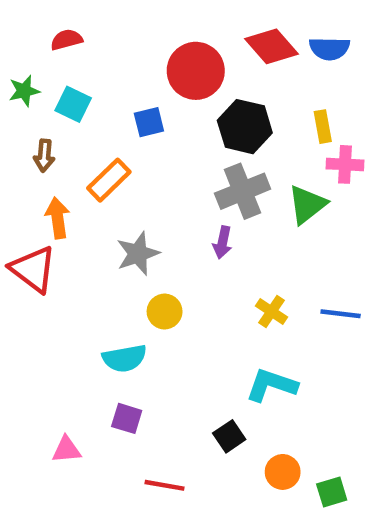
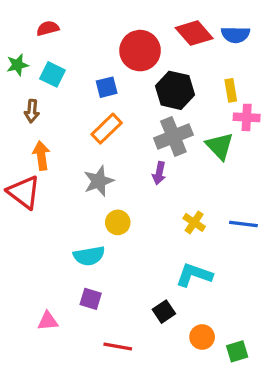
orange rectangle: (109, 180) -> (107, 129), moved
green triangle: (307, 205) -> (220, 146), turned -36

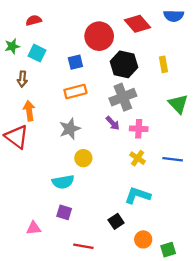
blue semicircle: (235, 35) -> (174, 16), moved
pink cross: (247, 117) -> (139, 129), moved
orange rectangle: (107, 129) -> (75, 91), turned 30
green triangle: (220, 146) -> (178, 104), moved
purple arrow: (159, 173) -> (113, 123), turned -56

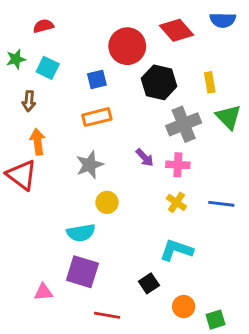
gray cross: (123, 97) -> (184, 124), moved
green triangle: (178, 104) -> (229, 117), moved
purple square: (64, 212) -> (82, 272), size x1.6

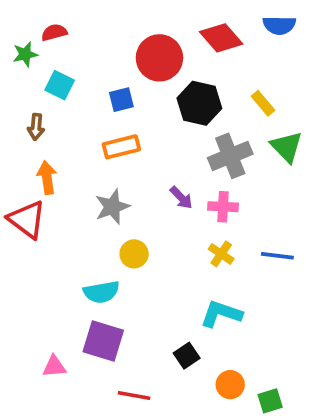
green star: (16, 59) -> (25, 54), moved
yellow rectangle: (210, 82) -> (263, 103), turned -30

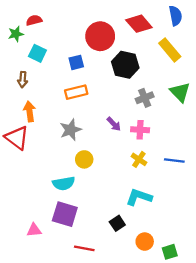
blue semicircle: (279, 25) -> (175, 16), turned -102
yellow rectangle: (263, 103) -> (170, 50), moved, size x1.5
gray cross: (230, 156) -> (145, 98), size x0.7

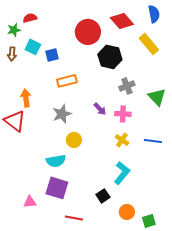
blue square: (76, 62) -> (52, 55), moved
brown arrow: (23, 80) -> (12, 54), moved
green triangle: (180, 92) -> (157, 97), moved
cyan L-shape: (139, 197) -> (122, 173), turned 110

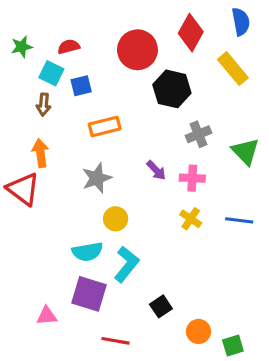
red semicircle: (30, 18) -> (69, 47), moved
red diamond: (122, 21) -> (191, 33), turned 70
brown arrow: (12, 54) -> (44, 105), moved
cyan L-shape: (122, 173) -> (127, 264), moved

